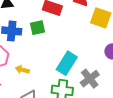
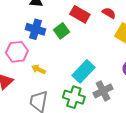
green square: (37, 28) -> (61, 31), turned -35

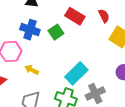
red semicircle: (109, 13) -> (104, 16), turned 32

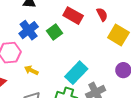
blue cross: (30, 30) -> (29, 30), turned 36

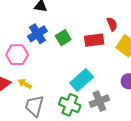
red rectangle: (73, 16) -> (94, 40), moved, turned -42
yellow arrow: (31, 70) -> (25, 84), moved

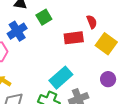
green square: (63, 38) -> (44, 17), moved

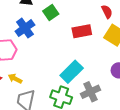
red semicircle: (92, 22) -> (107, 12), moved

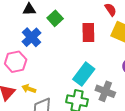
red rectangle: (82, 31) -> (88, 33), turned -72
gray cross: (90, 92) -> (105, 91), turned -36

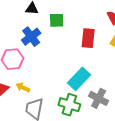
green square: (55, 18) -> (57, 20), turned 35

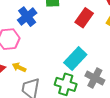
red rectangle: (88, 38) -> (84, 18), turned 30

